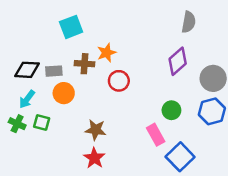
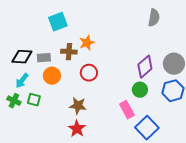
purple diamond: (178, 61) -> (145, 67), moved
red circle: (119, 81) -> (89, 73), moved

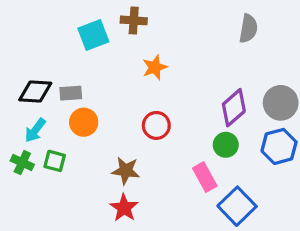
orange star: (87, 43) -> (155, 67), moved
brown cross: (69, 52) -> (134, 20), moved
red circle: (89, 73) -> (156, 125), moved

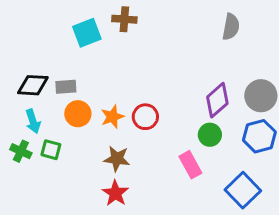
orange star: (155, 67) -> (112, 117), moved
cyan arrow: (35, 130) -> (33, 121), turned -55
blue square: (237, 206) -> (243, 190), moved

